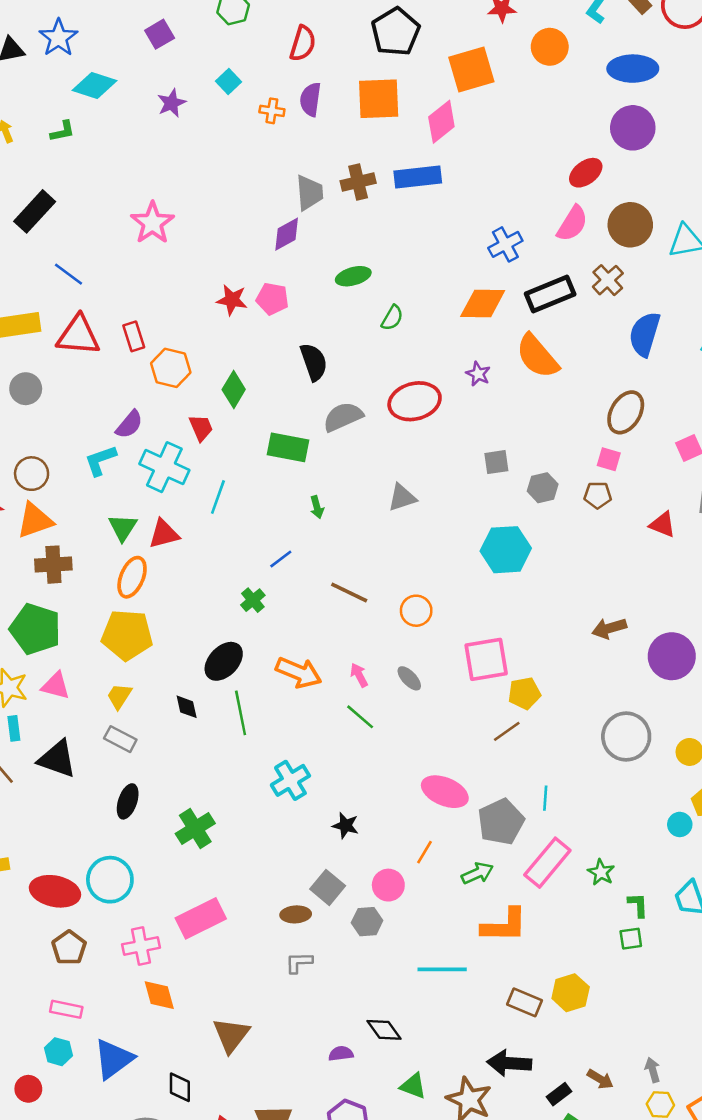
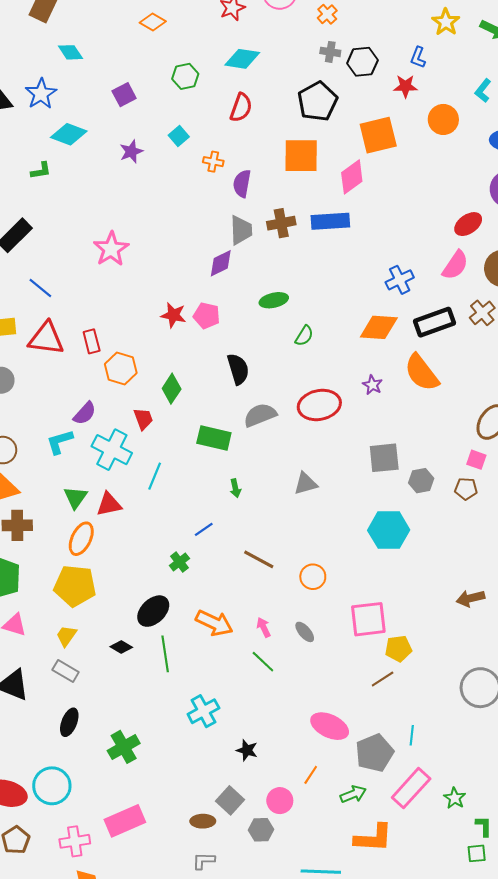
purple semicircle: (310, 99) -> (242, 183), moved
gray square: (496, 462) -> (384, 458), size x1.5
black diamond: (187, 707) -> (121, 647), turned -50

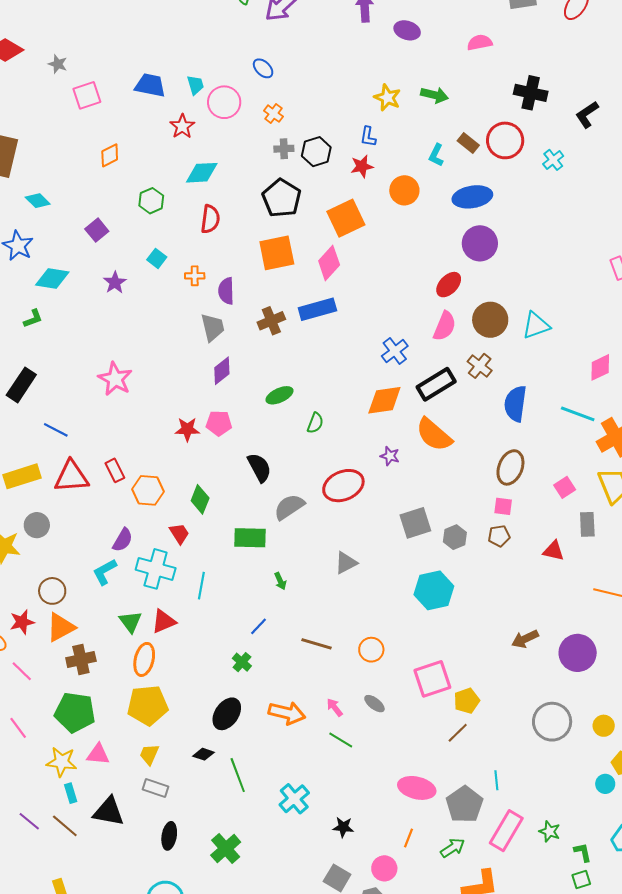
orange diamond: (153, 22) -> (110, 155), turned -45
gray trapezoid: (241, 230) -> (213, 327), moved
green line: (165, 654) -> (238, 775), moved

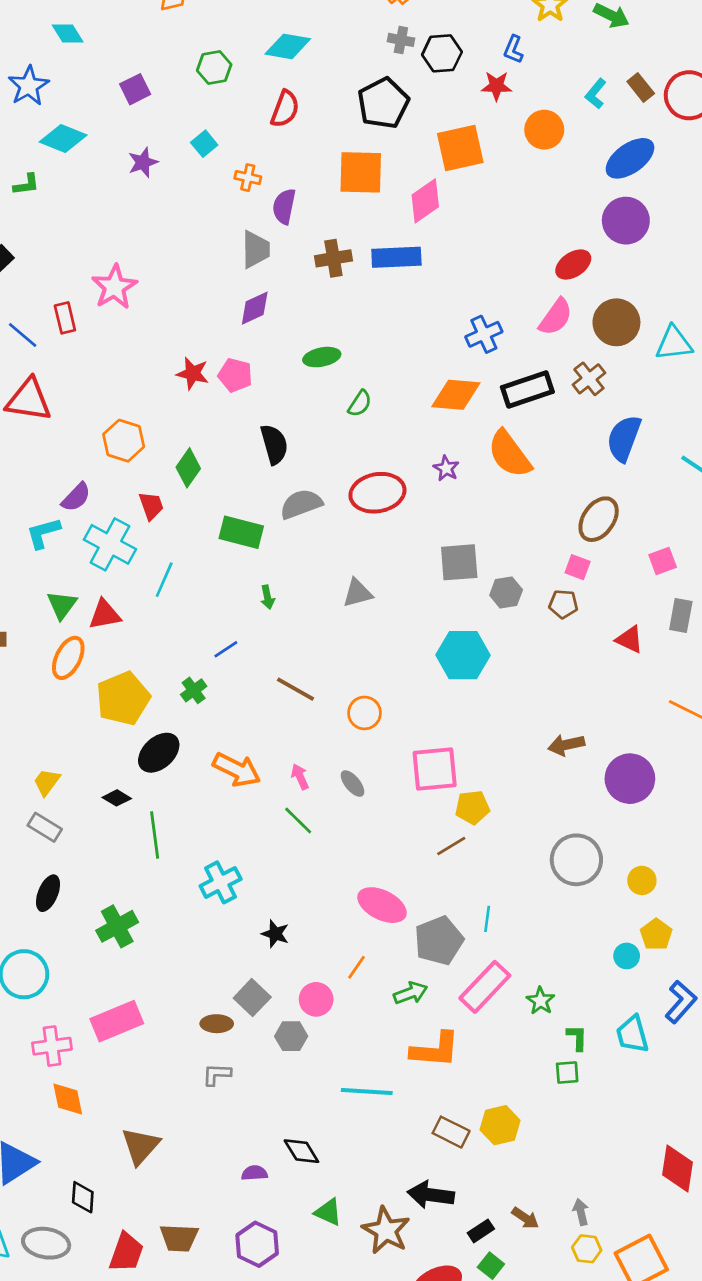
blue ellipse: (472, 197) -> (630, 158), turned -39
red rectangle: (115, 470) -> (65, 318), moved
yellow pentagon: (148, 705) -> (123, 699), moved, turned -30

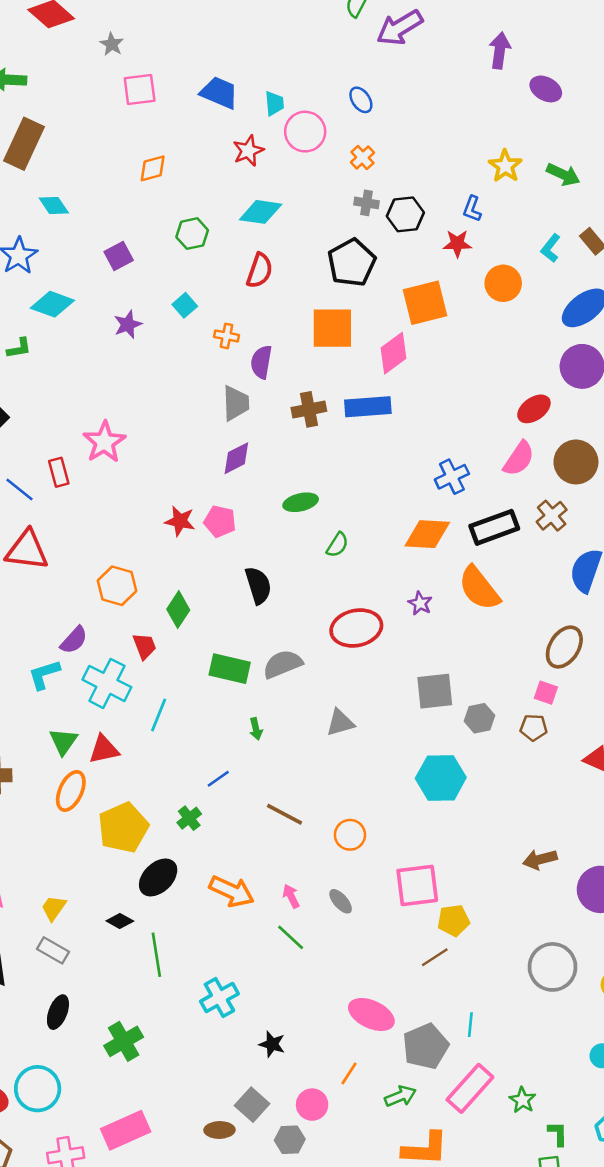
gray semicircle: (301, 504) -> (283, 664), moved

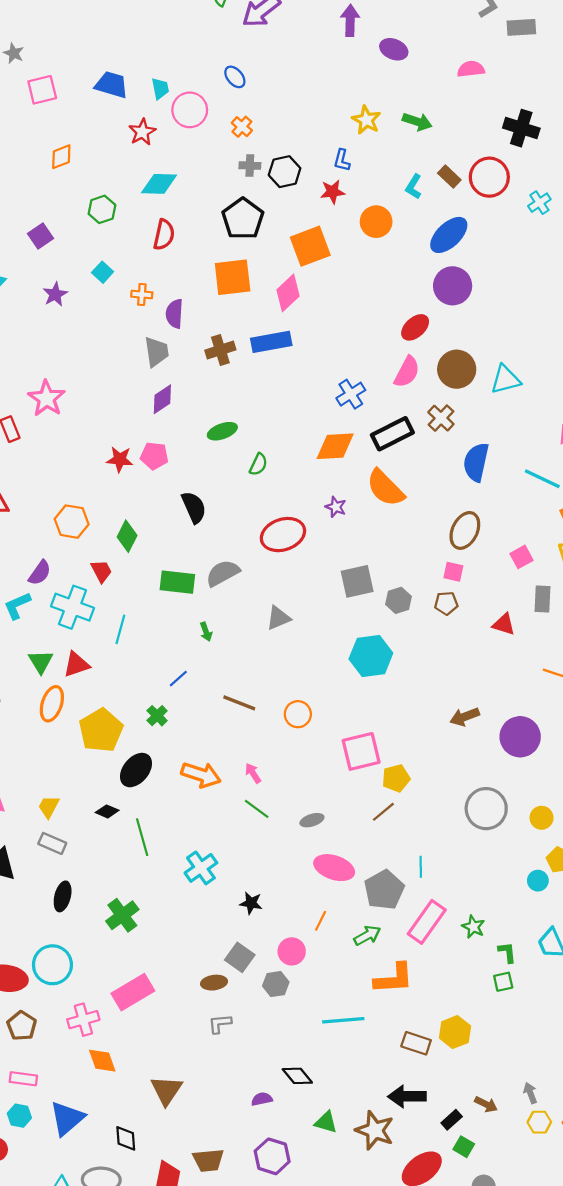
gray ellipse: (341, 901) -> (312, 820), moved, turned -60

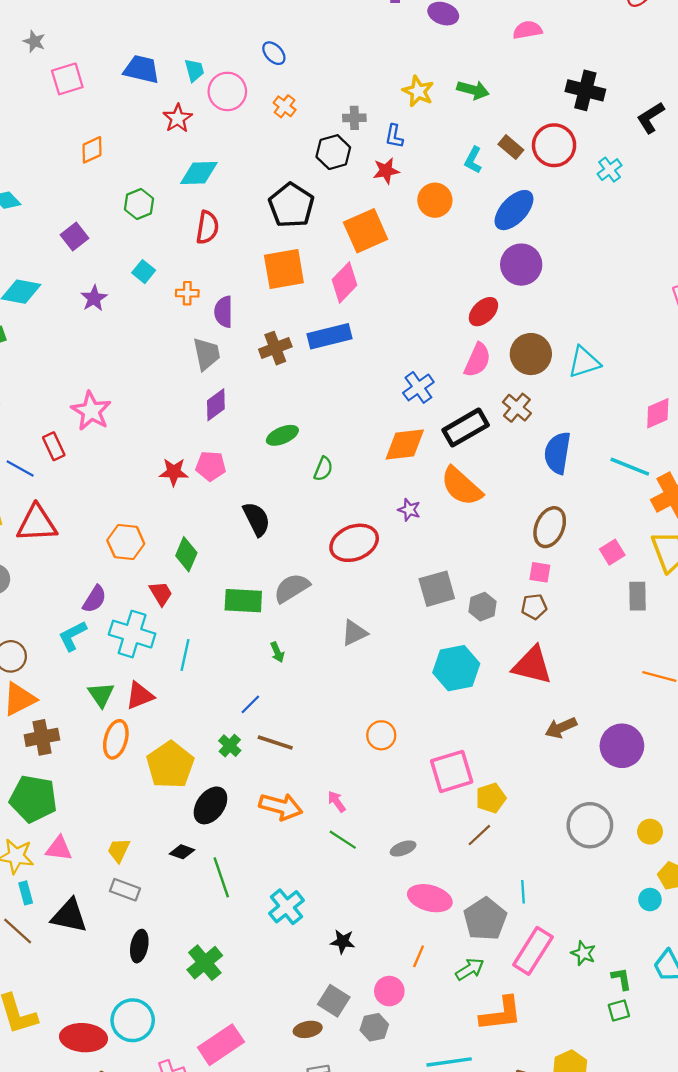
gray cross: (250, 166) -> (354, 118), moved
red triangle: (504, 624) -> (532, 665), moved, size x1.6
brown line: (239, 703) -> (275, 742), moved

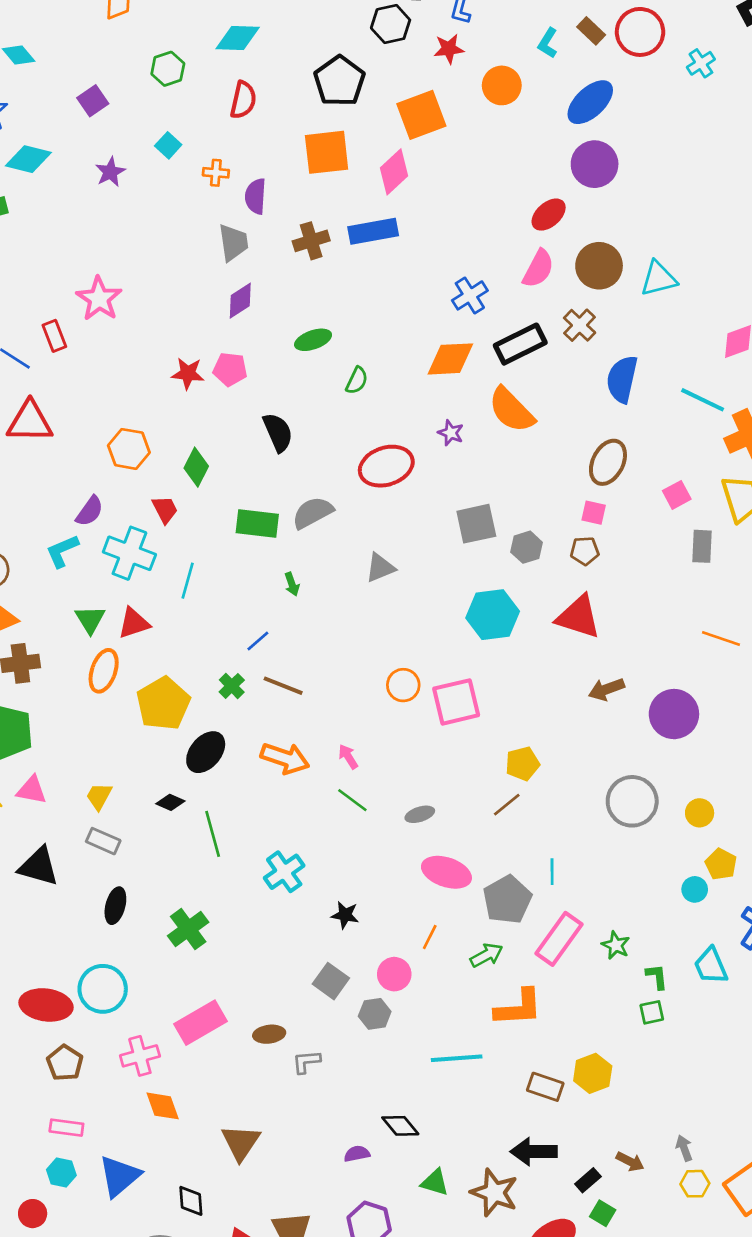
pink square: (452, 771) -> (456, 702), moved
brown ellipse: (308, 1029) -> (269, 1034), moved

